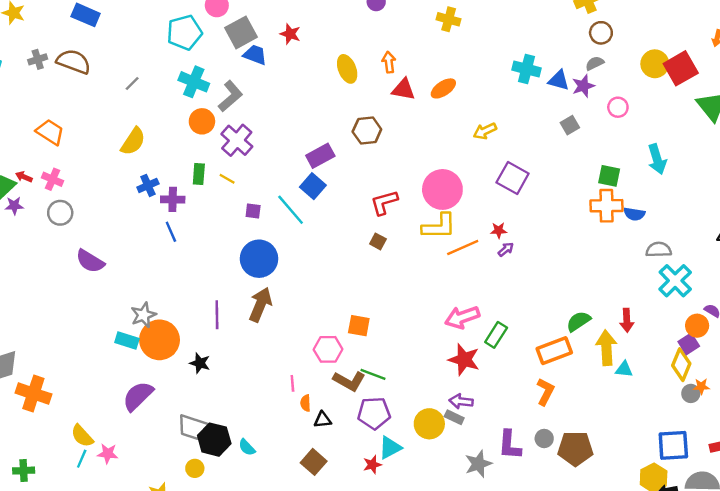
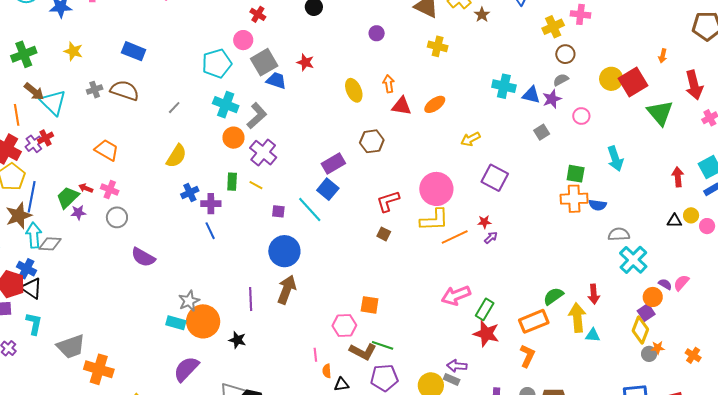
red star: (464, 360) -> (486, 334), moved

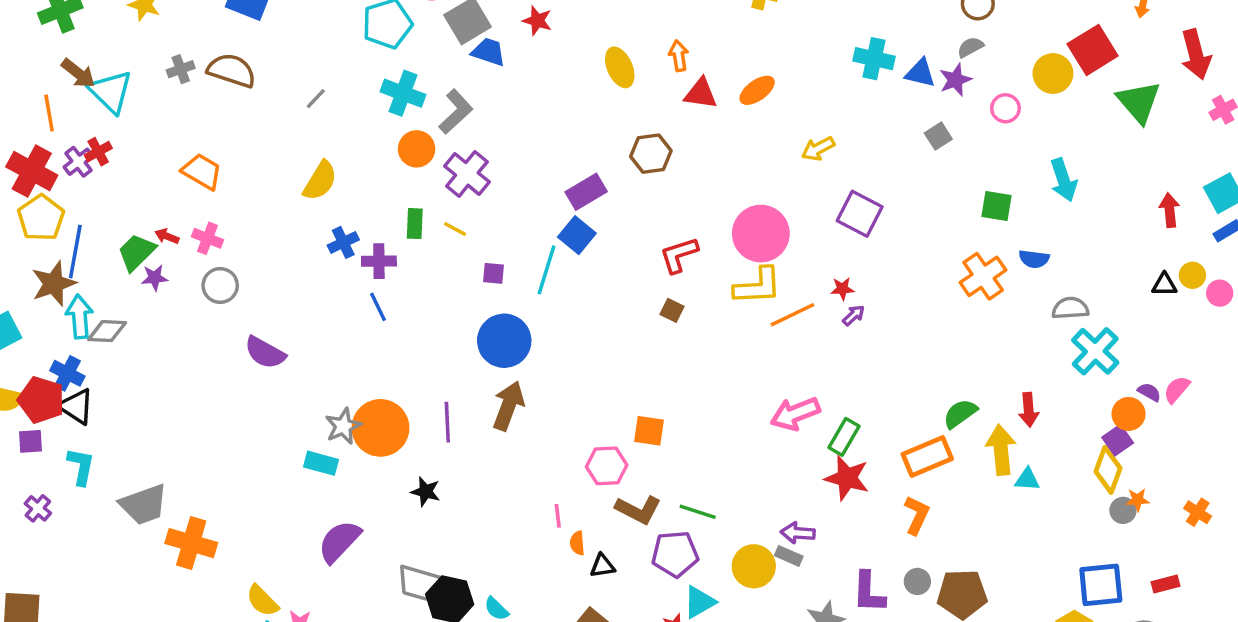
yellow circle: (611, 79) -> (1053, 74), moved
orange cross: (574, 199) -> (983, 276), moved, turned -32
cyan line: (310, 209) -> (547, 270), turned 60
orange circle: (203, 321) -> (380, 428), moved
green line: (383, 345) -> (698, 512), moved

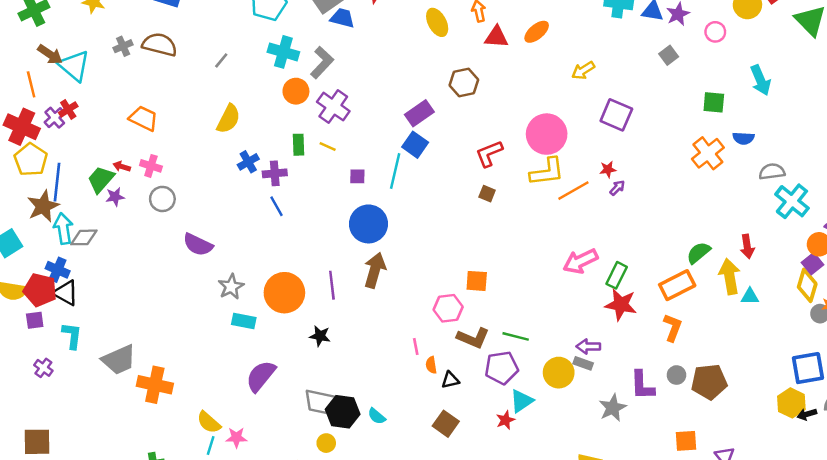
gray star: (343, 426) -> (231, 287), moved

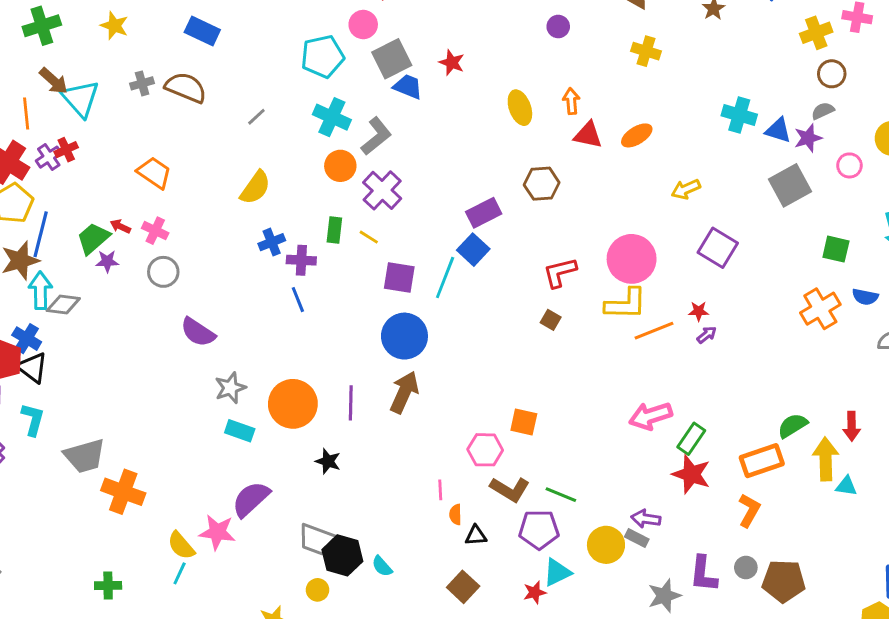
gray square: (669, 55) -> (790, 185), size x1.8
purple square: (357, 176) -> (399, 278), size x1.6
pink star: (236, 438) -> (217, 532), moved, size x1.4

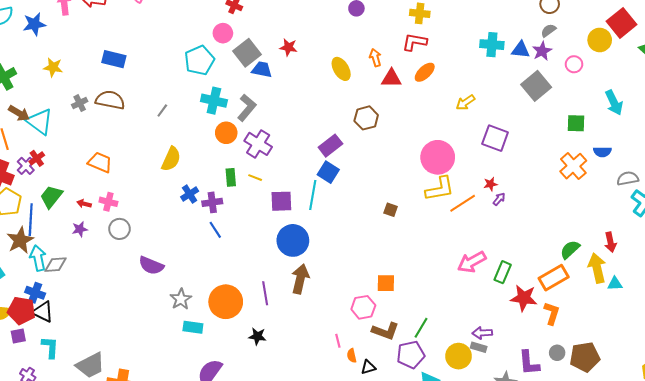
green trapezoid: (93, 238) -> (51, 197), moved
red L-shape: (560, 272) -> (415, 42), moved, turned 35
red star: (691, 474) -> (524, 298), moved
green line: (561, 495) -> (421, 328), turned -70

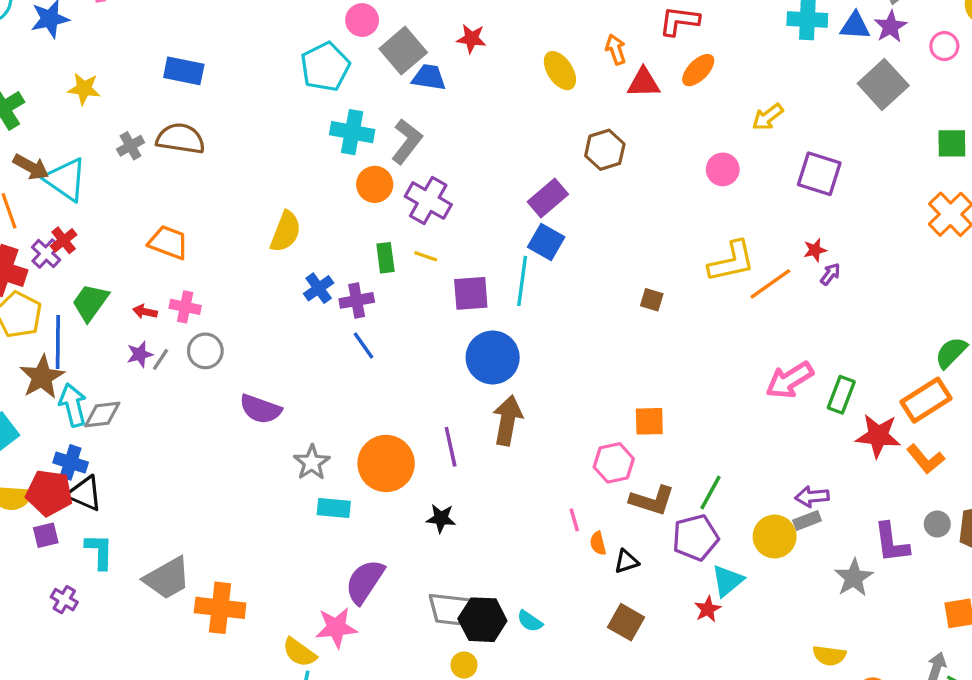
gray line: (162, 110) -> (160, 359), moved
pink circle: (438, 157) -> (723, 169), moved, size x0.6
orange L-shape: (552, 313) -> (926, 459), turned 125
gray rectangle: (479, 347) -> (807, 521), turned -35

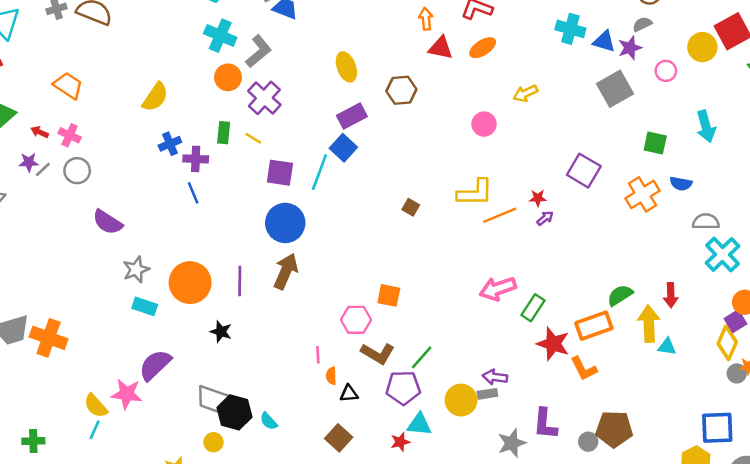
yellow ellipse: (560, 71) -> (346, 67), moved
purple square: (819, 174) -> (584, 171), moved
gray circle: (937, 524) -> (588, 442), moved
cyan triangle: (727, 581) -> (419, 424), turned 32
orange cross: (220, 608) -> (49, 338), moved

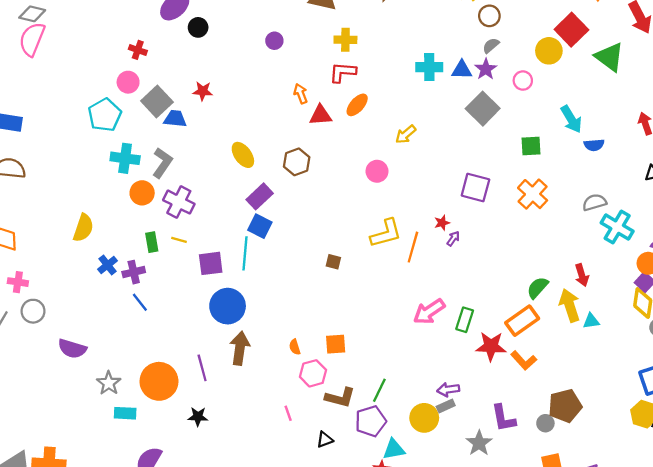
blue semicircle: (681, 184) -> (594, 145), moved
orange line: (500, 215) -> (413, 247), turned -36
orange semicircle: (331, 376) -> (295, 347), moved

